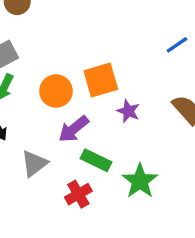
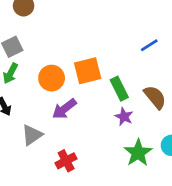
purple star: (128, 111) -> (124, 117), moved
green rectangle: (96, 160) -> (119, 89), moved, turned 35
green star: (140, 181) -> (138, 153), moved

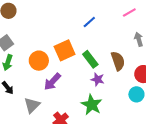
blue line: (149, 45) -> (89, 22), moved
brown semicircle: (155, 97) -> (118, 61), turned 30
green star: (138, 153) -> (92, 105), moved

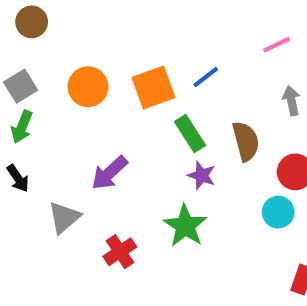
blue line: (89, 22) -> (206, 77), moved
orange square: (65, 50) -> (153, 87), moved
orange circle: (39, 61) -> (88, 87), moved

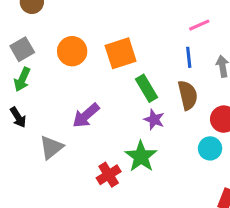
pink line: (277, 45) -> (199, 25), moved
blue line: (206, 77) -> (189, 57), moved, turned -60
red cross: (120, 252) -> (109, 175), moved

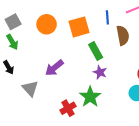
blue line: (189, 57) -> (107, 17), moved
green arrow: (22, 79) -> (12, 42), turned -56
brown semicircle: (188, 95) -> (123, 35), moved
gray triangle: (51, 147) -> (30, 88), turned -36

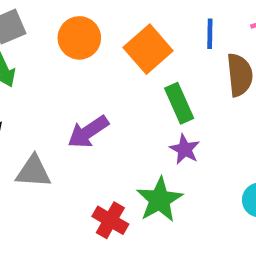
orange square: (79, 27) -> (148, 49), turned -30
gray triangle: (30, 88) -> (33, 172), turned -48
red cross: (68, 108) -> (110, 220), turned -35

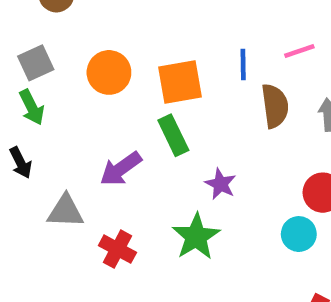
orange square: (148, 49) -> (180, 82), turned 33
green rectangle: (179, 103) -> (173, 135), moved
red cross: (110, 220) -> (117, 249), moved

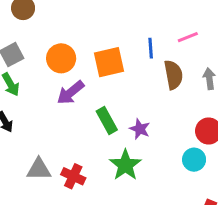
green rectangle: (173, 135) -> (107, 120), moved
purple arrow: (121, 169) -> (71, 93), moved
gray triangle: (65, 211) -> (39, 169), moved

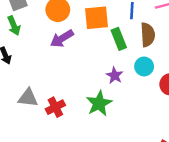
green rectangle: (107, 120) -> (119, 39), moved
cyan circle: (194, 160) -> (144, 66), moved
red cross: (73, 176) -> (55, 107), turned 30

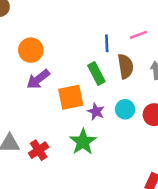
orange square: (96, 18) -> (71, 97), moved
cyan circle: (144, 66) -> (125, 109), moved

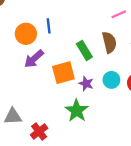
blue line: (107, 43) -> (49, 26), moved
red cross: (39, 150) -> (39, 132), moved

